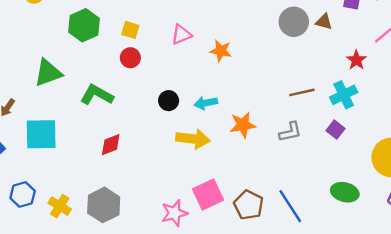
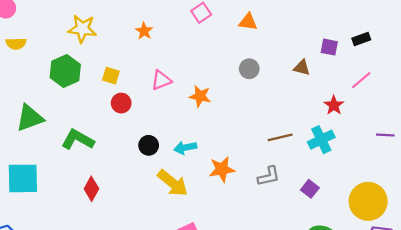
gray circle: (294, 22) -> (249, 69), moved, size x0.7
red circle: (130, 58) -> (121, 103), moved
purple square: (336, 130) -> (310, 189), moved
yellow arrow: (193, 139) -> (173, 183), turned 32
red diamond: (111, 145) -> (91, 189), turned -40

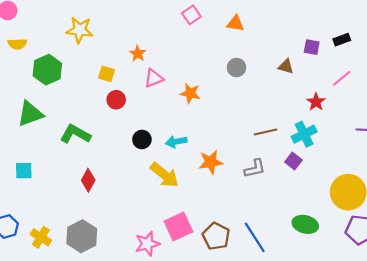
orange star: (144, 31) -> (138, 54), moved
green hexagon: (65, 71) -> (47, 70), moved
cyan square: (23, 178) -> (24, 171), size x0.6
purple square: (310, 189) -> (293, 161), moved

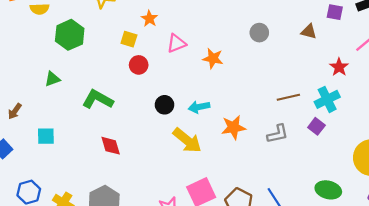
orange star: (138, 54) -> (149, 19), moved
green triangle: (30, 114) -> (52, 79), size x0.6
red diamond: (88, 180) -> (111, 146), turned -45

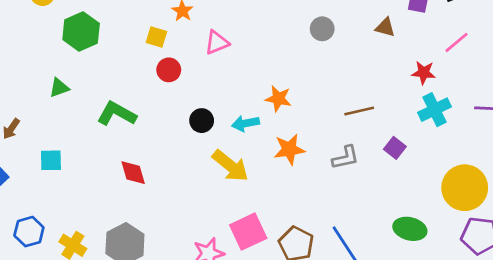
orange star: (213, 58) -> (278, 99), moved
red star: (339, 67) -> (424, 73), turned -30
cyan cross: (327, 99) -> (435, 110), moved

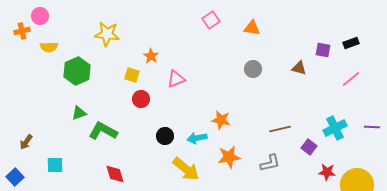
red star: (424, 73) -> (327, 172), moved
green triangle: (59, 88) -> (79, 113), moved
purple square: (395, 148) -> (309, 147), moved

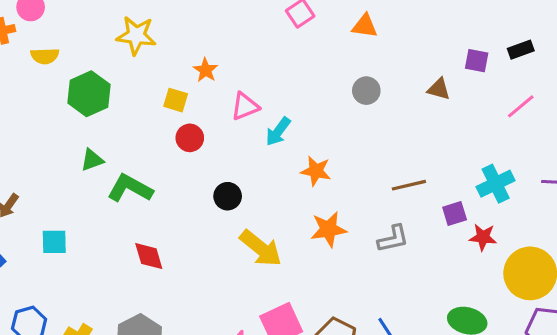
cyan arrow: (197, 138) -> (278, 132), moved, turned -42
purple square: (309, 147) -> (455, 214), turned 35
red star: (327, 172) -> (483, 237), moved

